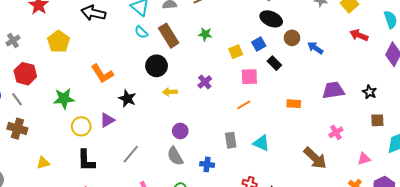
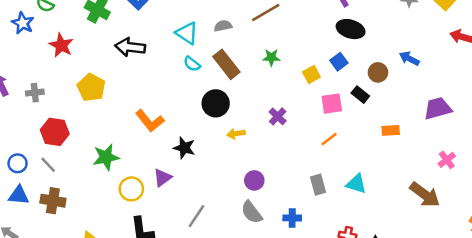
brown circle: (292, 38) -> (378, 72), moved
gray cross: (13, 40) -> (35, 93), turned 32
black rectangle: (274, 63) -> (360, 95), moved

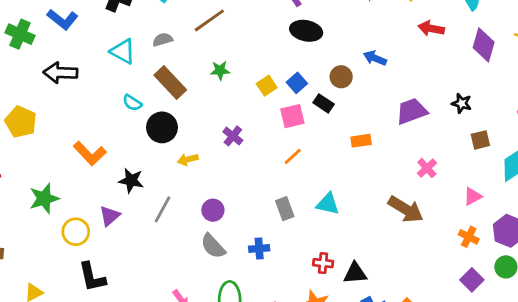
blue square: (339, 62) -> (297, 83), moved
cyan semicircle: (192, 64) -> (132, 103), moved
gray line: (196, 216) -> (163, 209), moved

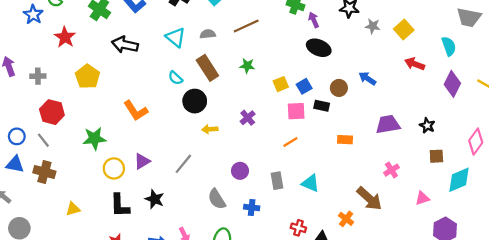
black rectangle: (324, 103) -> (322, 106), turned -32
black star: (131, 180) -> (155, 199), moved
purple circle: (213, 210) -> (240, 171), moved
orange cross: (469, 237) -> (346, 219), moved

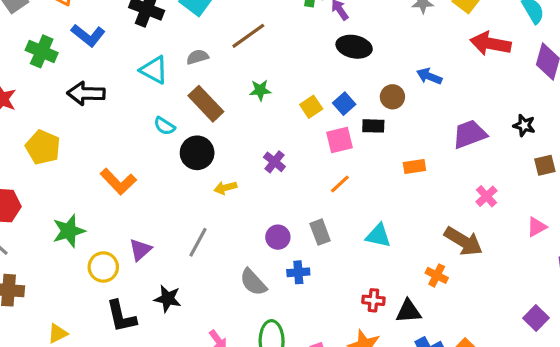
red arrow: (415, 64) -> (491, 44), size x1.4
gray rectangle: (277, 181) -> (320, 232), moved
blue cross: (252, 208) -> (298, 272), moved

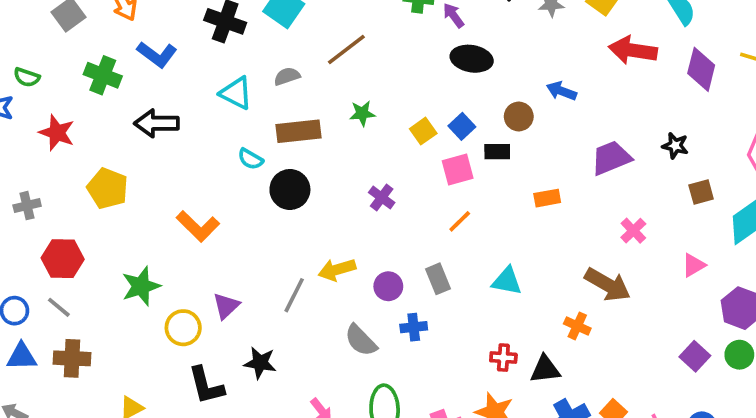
brown rectangle: (206, 104) -> (299, 131), turned -51
yellow arrow: (225, 188) -> (337, 270), moved, size x1.4
purple square: (536, 318) -> (695, 356), moved

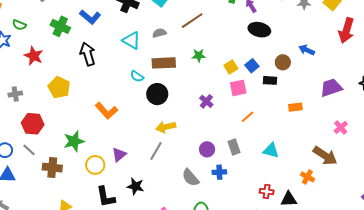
red arrow: (633, 50) -> (346, 30), turned -85
black arrow: (157, 123) -> (88, 54), turned 70
pink square: (458, 169) -> (238, 88), moved
yellow arrow: (337, 270) -> (166, 127), moved
brown cross: (72, 358) -> (52, 168), moved

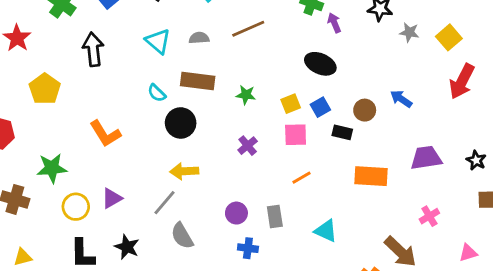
black ellipse: (259, 30) -> (320, 64), moved
green star: (199, 55) -> (246, 95), moved
orange rectangle: (295, 107) -> (371, 176), size x1.6
gray semicircle: (190, 178) -> (182, 236), moved

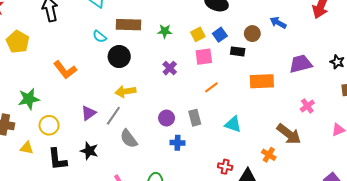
purple triangle: (112, 198) -> (88, 113), moved
yellow triangle: (23, 257) -> (27, 148), moved, turned 32

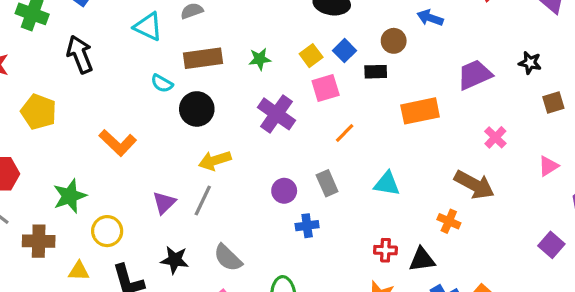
purple cross: (170, 68) -> (276, 114), size x1.6
gray semicircle: (129, 139) -> (228, 258), moved

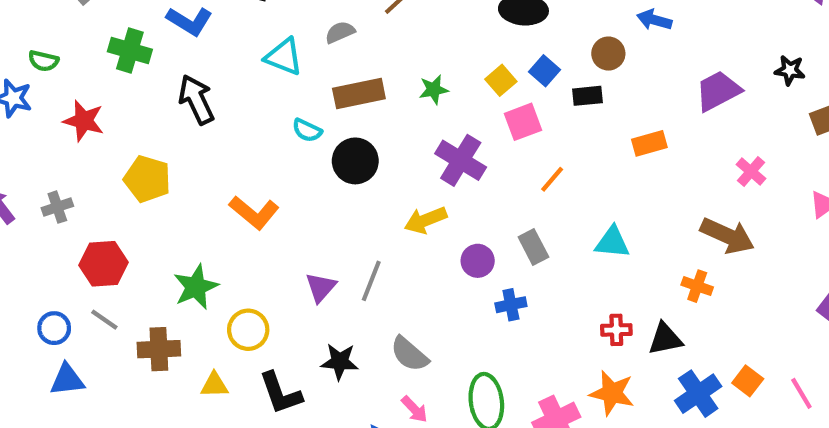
orange rectangle: (420, 111) -> (649, 143), size x0.7
yellow arrow: (215, 161) -> (426, 220), moved

